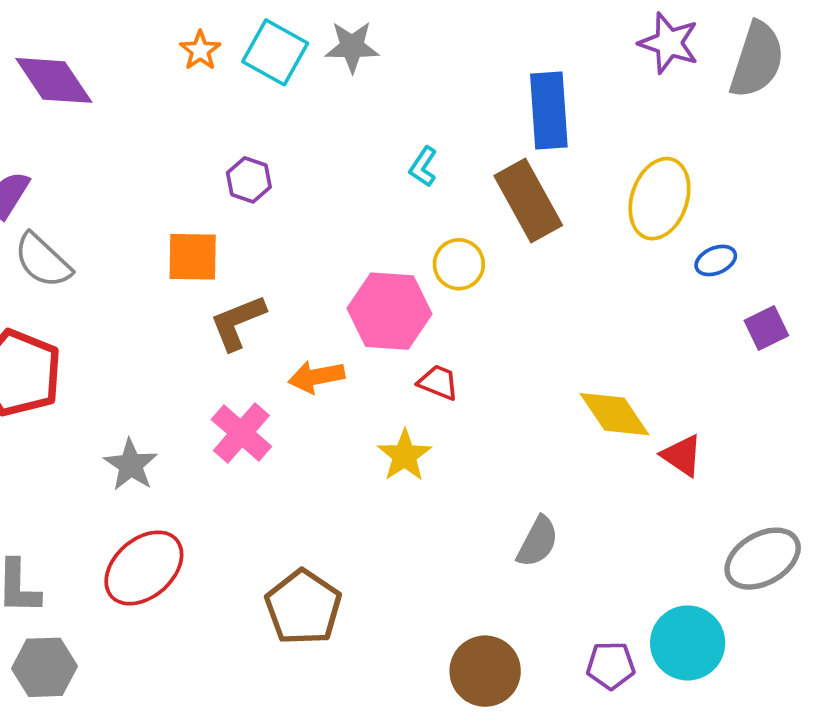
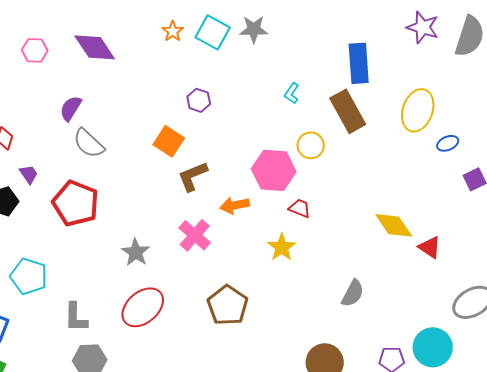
orange square: (193, 257) -> (169, 141), turned 32
brown pentagon: (303, 607) -> (228, 305), moved

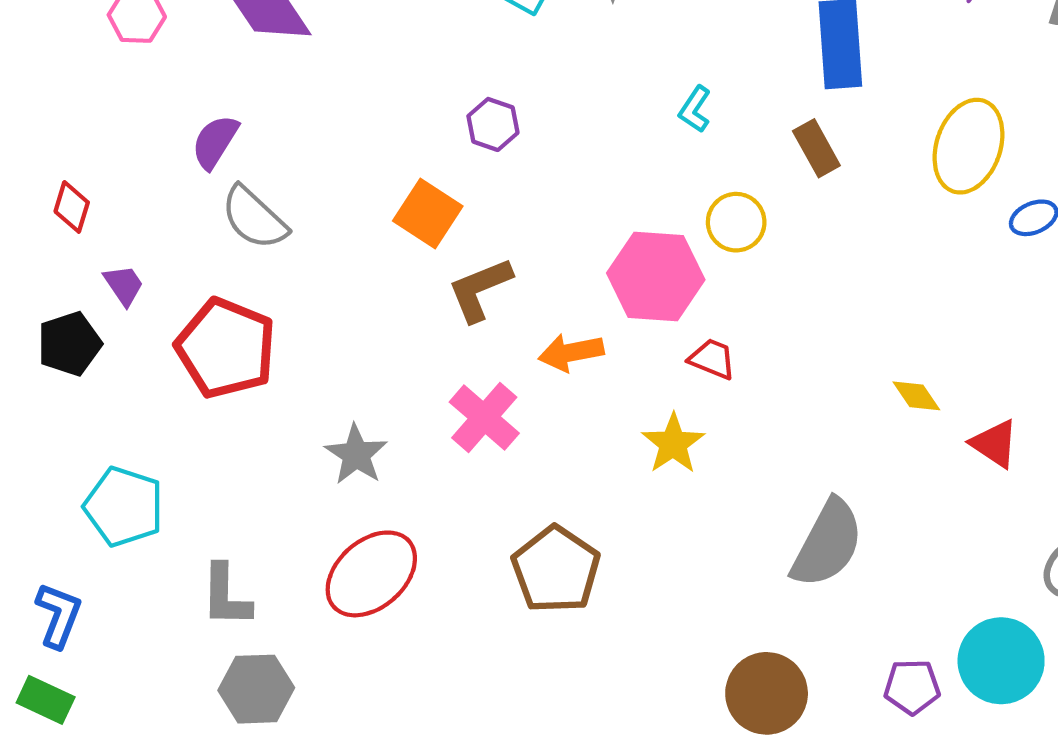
brown rectangle: (348, 111) -> (816, 148), size x0.6
yellow diamond: (394, 225) -> (916, 396), size x0.6
gray semicircle: (353, 293) -> (827, 544), size x1.5

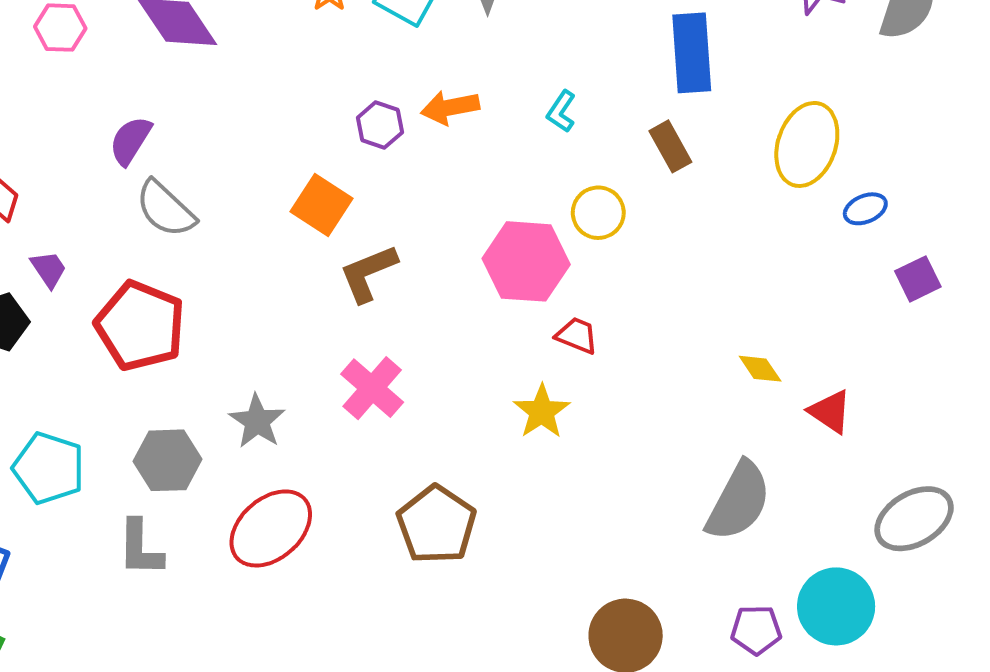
orange arrow: (571, 352) -> (450, 107), moved
gray semicircle: (827, 544) -> (739, 501), moved
gray hexagon: (256, 689) -> (167, 460), moved

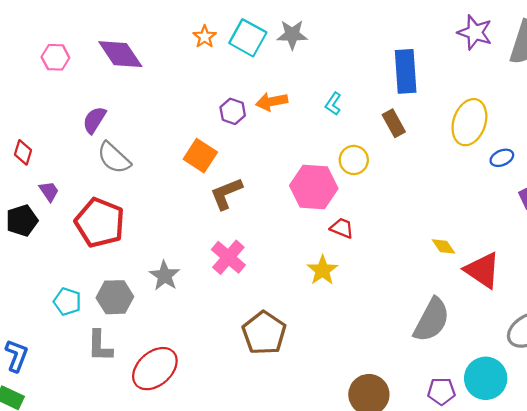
red triangle: (830, 412) -> (482, 270), size x1.5
cyan pentagon: (49, 468) -> (67, 302), moved, size x0.7
red ellipse: (271, 528) -> (155, 369), moved

